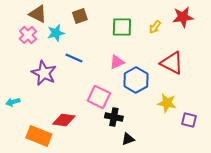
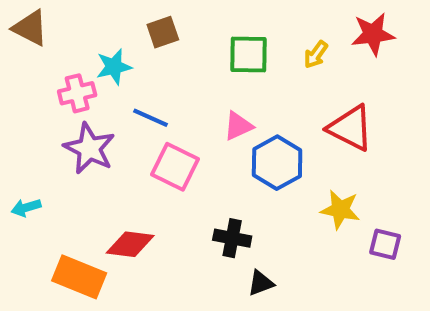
brown triangle: (38, 14) -> (30, 28), moved
pink cross: (28, 35) -> (77, 93), moved, turned 30
pink square: (99, 97) -> (175, 167), moved

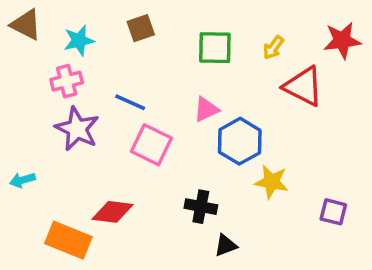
red star: (373, 34) -> (342, 40), moved
cyan star: (114, 67) -> (79, 40), moved
red triangle: (350, 128) -> (303, 86), moved
yellow star: (340, 210) -> (272, 182), moved

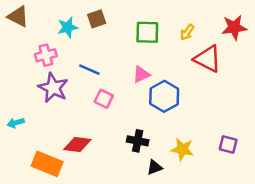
cyan star: (79, 40) -> (68, 27), moved
pink square: (151, 145) -> (104, 99), size x0.7
yellow star: (272, 182) -> (182, 149), moved

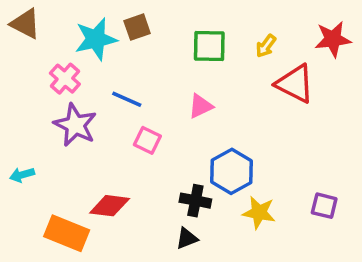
cyan star: (68, 27) -> (96, 39), size x1.4
pink cross: (46, 55) -> (65, 79), turned -35
blue hexagon: (164, 96) -> (231, 171), moved
black triangle: (155, 167) -> (187, 238), moved

